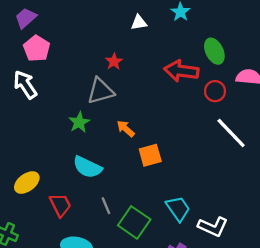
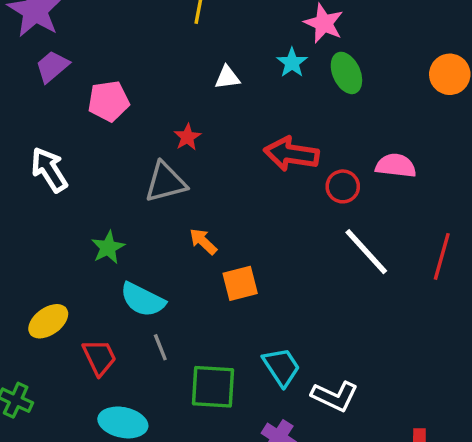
pink pentagon: (37, 48) -> (109, 101), moved, turned 30
green ellipse: (214, 51) -> (346, 73), moved
green star: (79, 122) -> (108, 247), moved
gray line: (106, 206) -> (160, 347), moved
green square: (134, 222) -> (213, 387), turned -32

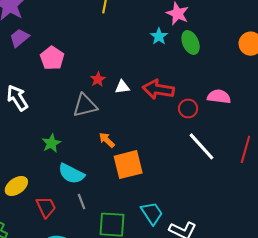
white triangle: (227, 78) -> (122, 87), moved
pink pentagon: (109, 101) -> (52, 58), turned -30
orange square: (240, 283) -> (128, 165), size x1.4

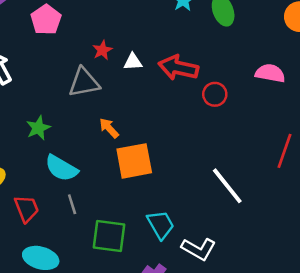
pink semicircle: (219, 97) -> (270, 73), moved
white line: (201, 146) -> (227, 186), moved

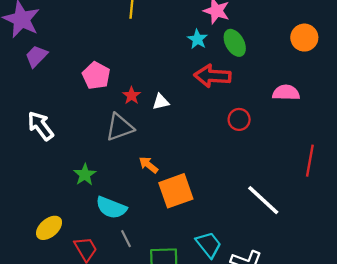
pink pentagon: (46, 20) -> (96, 76), moved
red arrow: (178, 68) -> (212, 76), moved

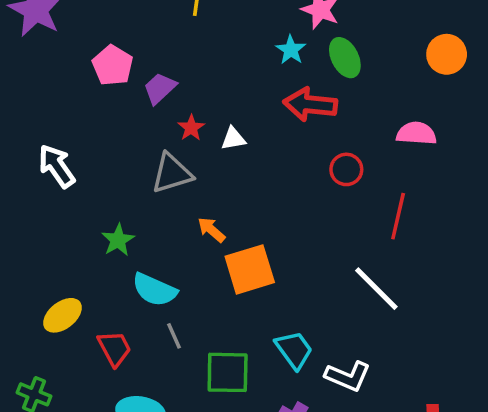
purple trapezoid: (36, 56) -> (160, 88), moved
pink pentagon: (96, 76) -> (113, 65), moved
red line: (310, 161) -> (398, 216), moved

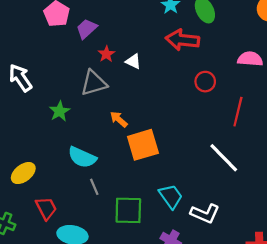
white triangle: (233, 139) -> (133, 61), turned 35
green star: (118, 240) -> (59, 111), moved
red trapezoid: (114, 348) -> (46, 208), moved

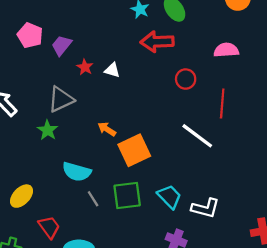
gray triangle: (94, 83) -> (61, 99), moved
white line: (224, 158) -> (197, 136), moved
green square: (128, 210) -> (127, 195), moved

